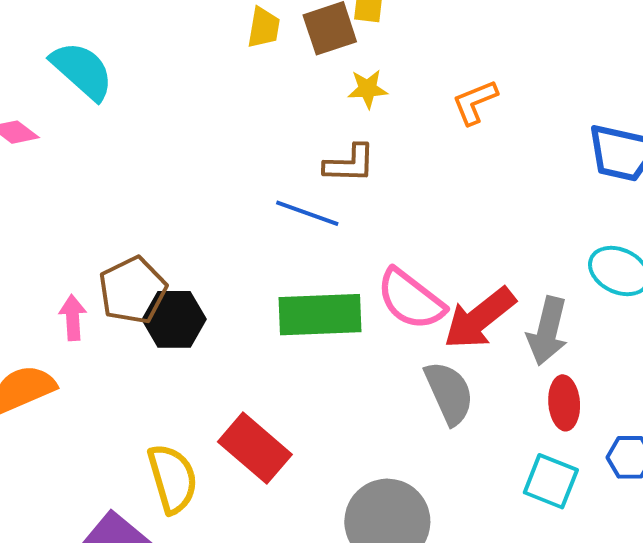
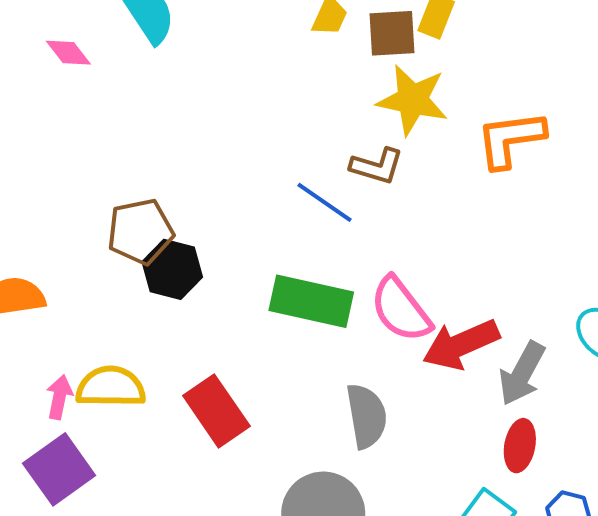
yellow star: (368, 89) -> (413, 100), size x1.8
orange L-shape: (475, 102) -> (511, 139), size x1.5
pink arrow: (73, 318) -> (59, 397), moved
gray semicircle: (449, 393) -> (366, 416), moved
yellow semicircle: (173, 479) -> (111, 387), moved, turned -88

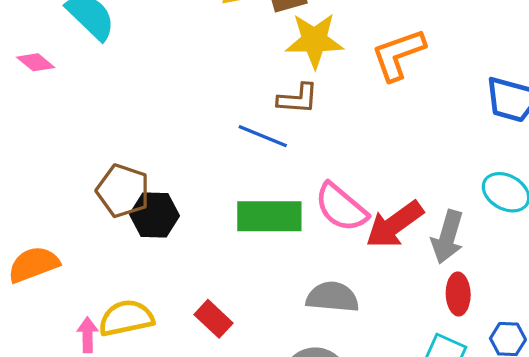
brown pentagon: (140, 232) -> (123, 191), turned -30
red rectangle: (216, 411) -> (214, 319), size x0.7
gray semicircle: (366, 416) -> (332, 297), turned -63

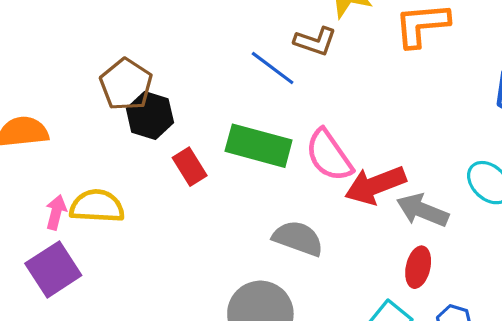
gray arrow: (447, 237) -> (422, 210), turned 81
red rectangle: (214, 319) -> (190, 167), moved

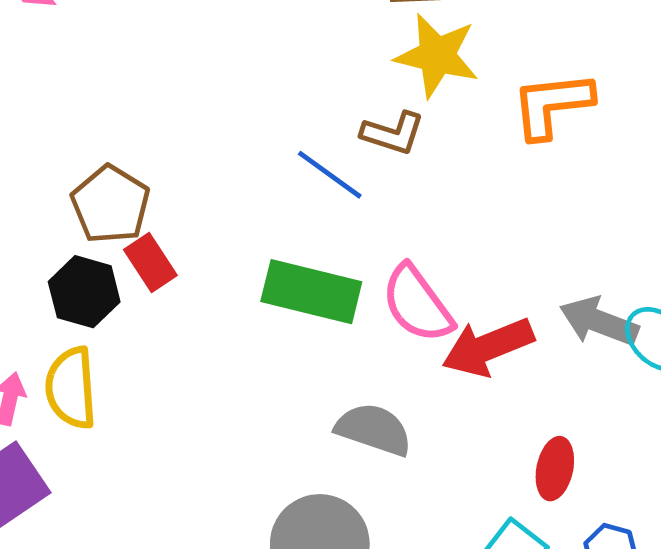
black hexagon: (150, 115) -> (84, 292), moved
red rectangle: (190, 167) -> (150, 263), moved
yellow semicircle: (97, 206) -> (71, 388), turned -96
gray arrow: (422, 210) -> (599, 322), moved

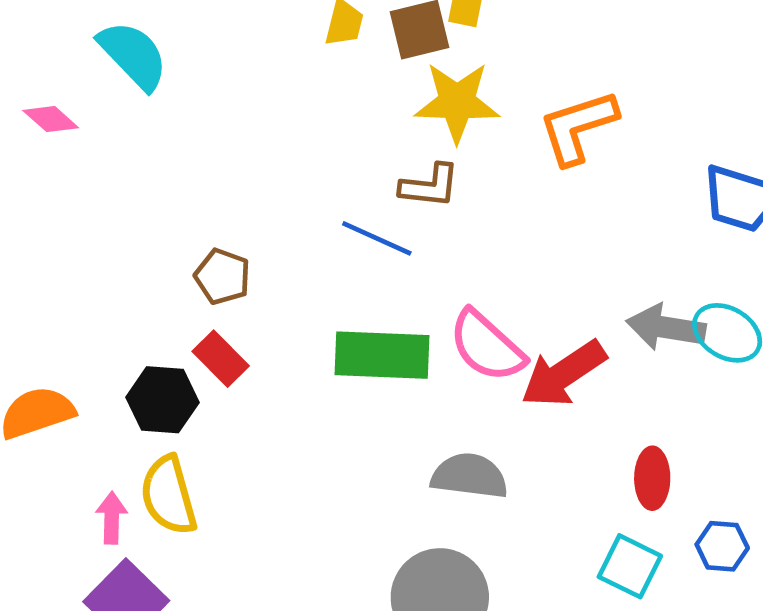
brown pentagon: (110, 204) -> (222, 277), moved, size x0.7

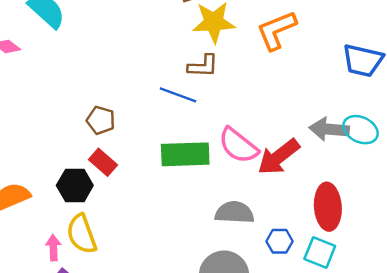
red ellipse: (652, 478) -> (328, 207), size x1.5
blue hexagon: (722, 546) -> (280, 241), moved

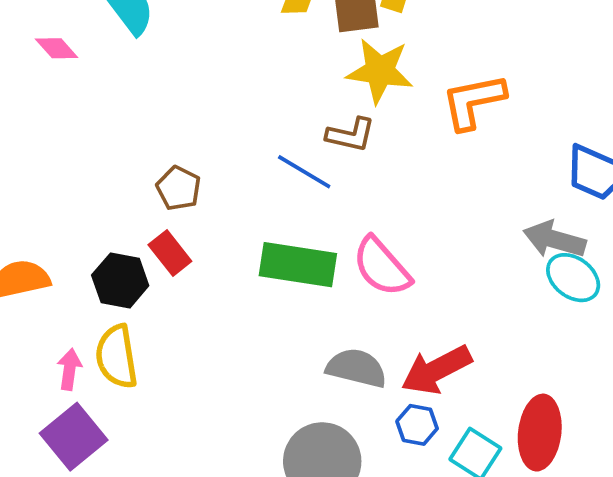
gray arrow: (329, 129) -> (554, 239), moved
red arrow: (279, 157) -> (436, 370), moved
red ellipse: (328, 207) -> (540, 433), moved

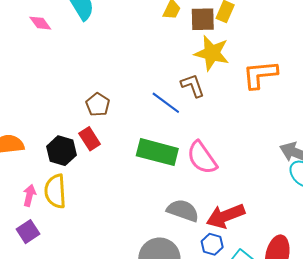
brown L-shape: (351, 135) -> (193, 86), turned -128
purple square: (74, 437) -> (28, 232), size x0.7

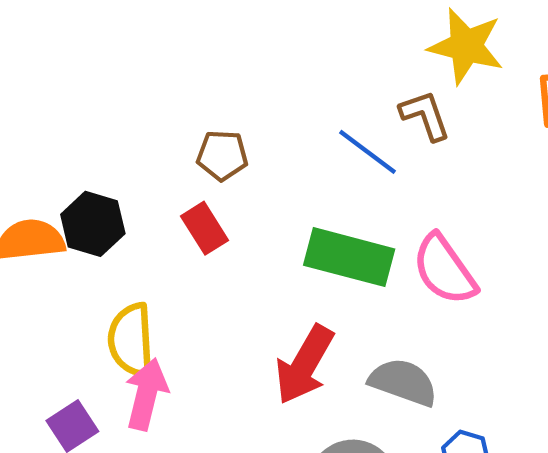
brown pentagon: (98, 105) -> (222, 155), turned -30
black hexagon: (61, 151) -> (93, 224), moved
pink arrow: (29, 195) -> (146, 394), moved, size x1.5
red arrow: (226, 216) -> (304, 365), moved, turned -39

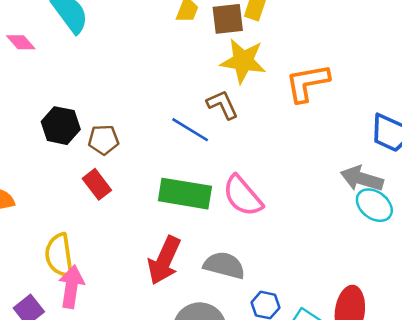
black hexagon: (93, 224) -> (61, 126), moved

